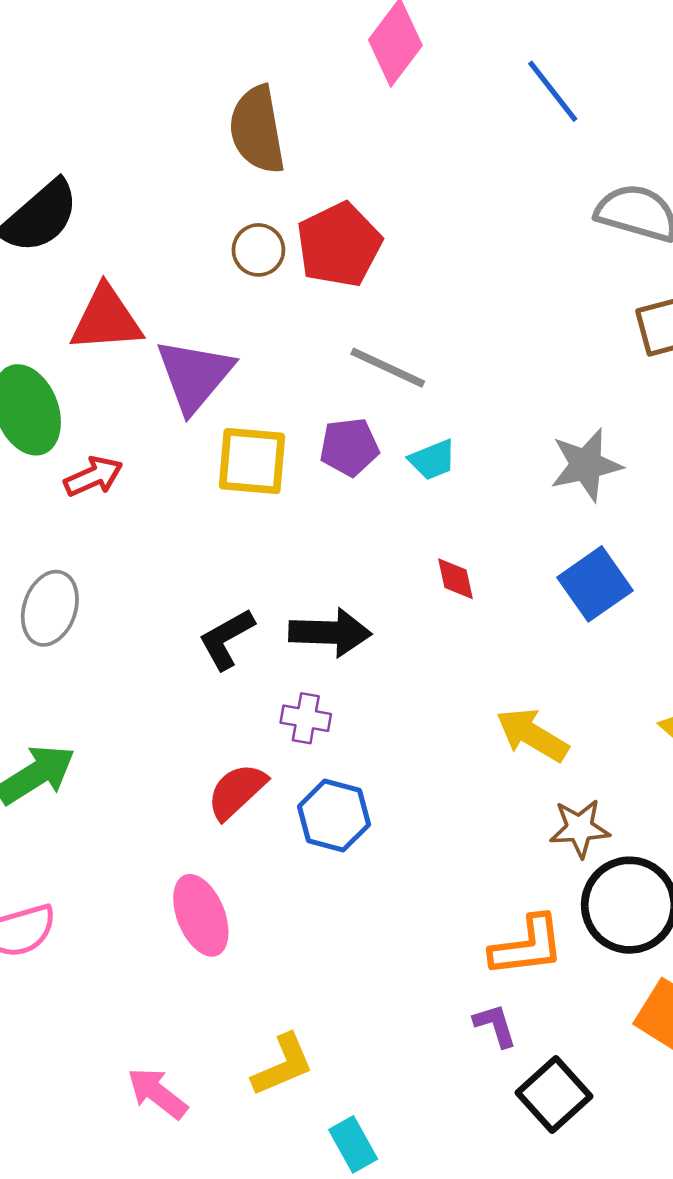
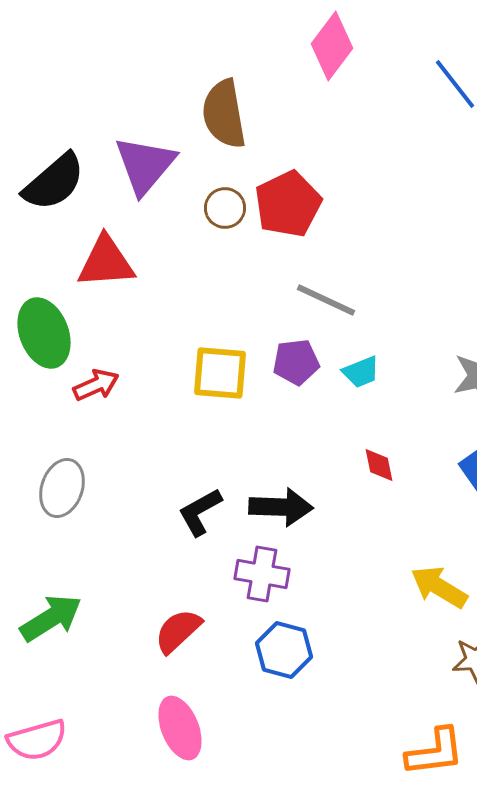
purple triangle: (194, 375) -> (145, 165), moved
purple cross: (306, 718) -> (262, 574), size x1.4
red semicircle: (237, 791) -> (178, 631), moved

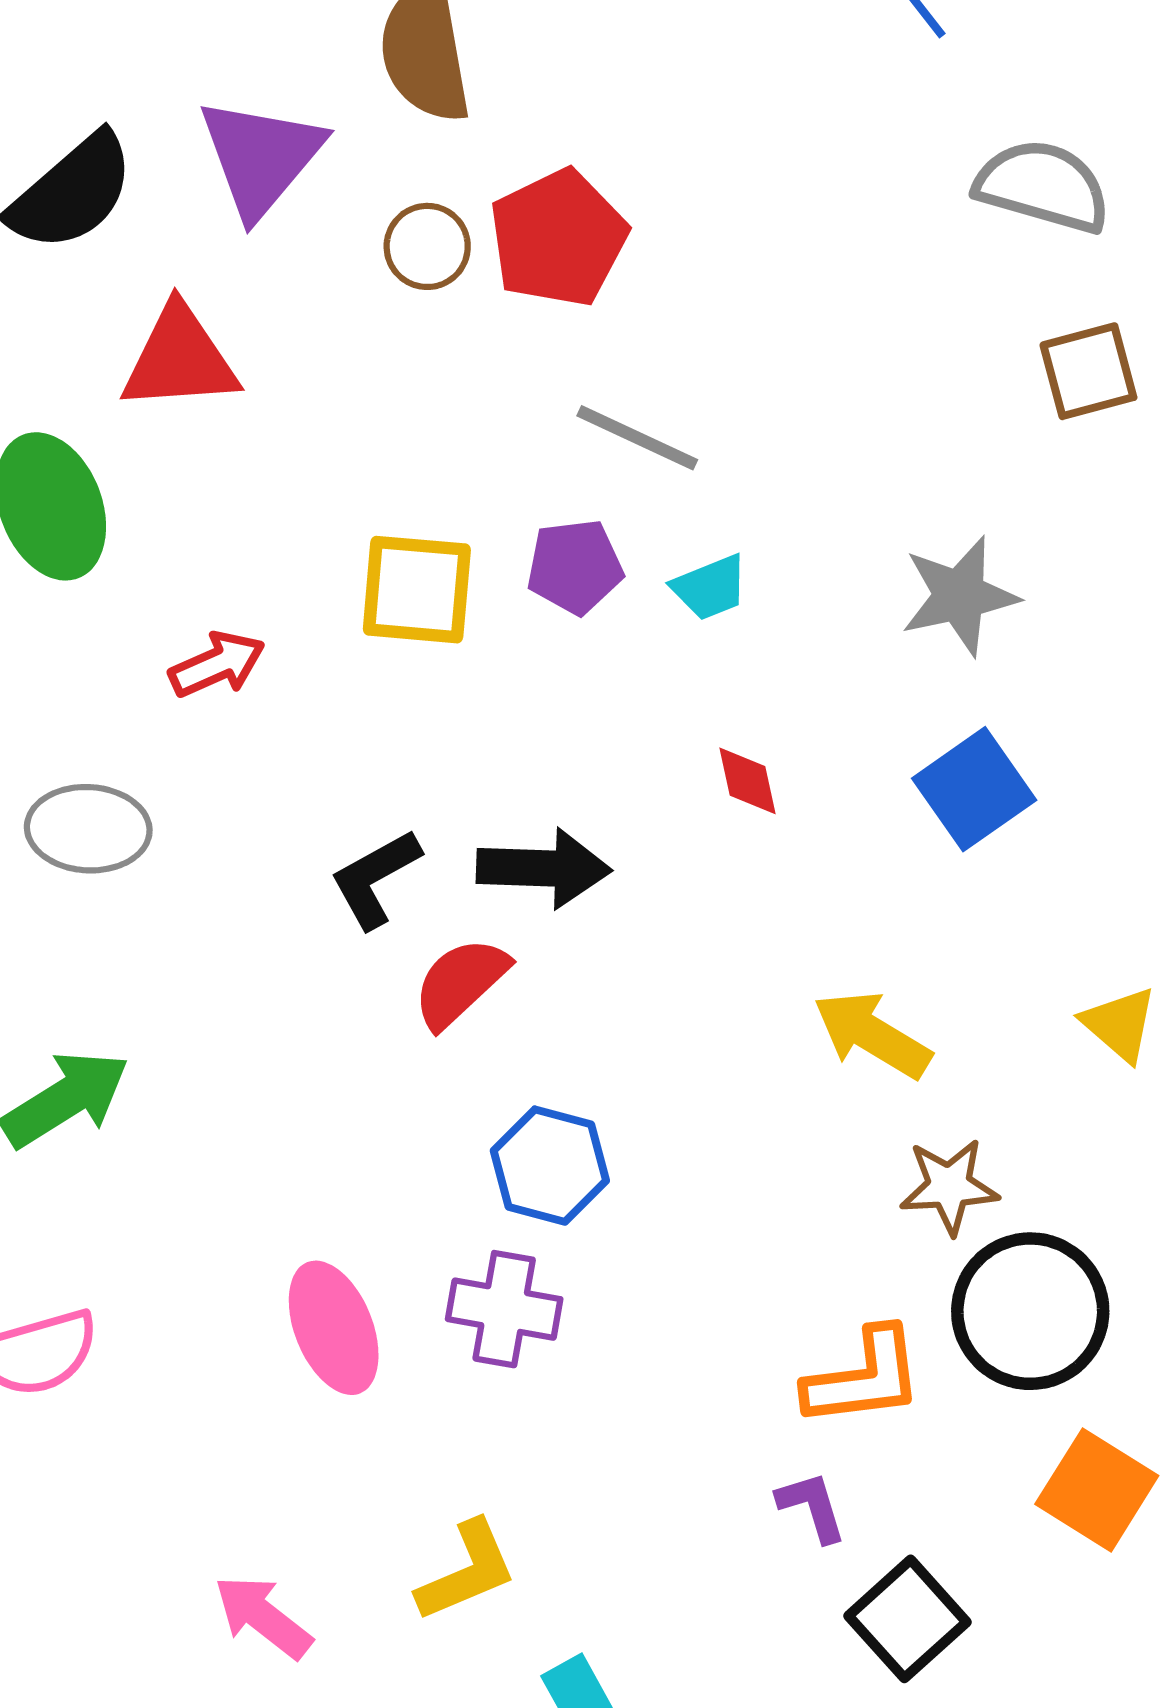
red arrow: (96, 385) -> (217, 664), moved
gray ellipse: (62, 488) -> (88, 829), turned 74
purple cross: (262, 574) -> (504, 1309), moved
red semicircle: (178, 631) -> (460, 983), moved

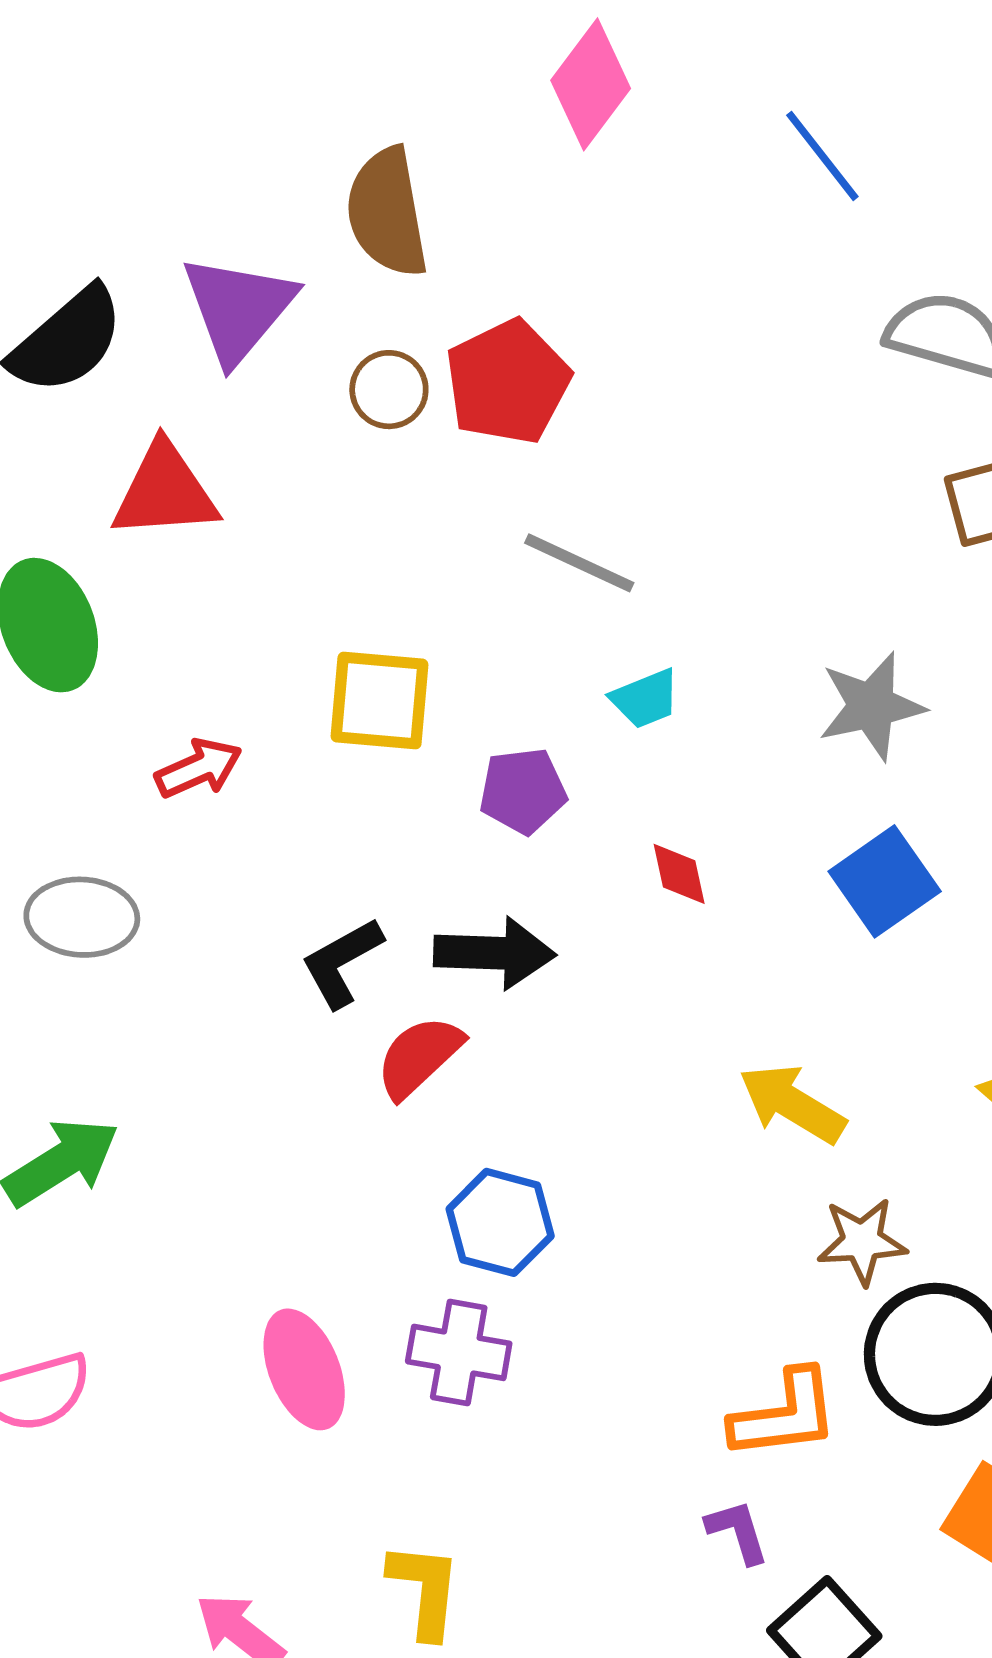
purple pentagon: (575, 567) -> (523, 791), moved
yellow L-shape: (467, 1571) -> (425, 1590), turned -61

